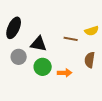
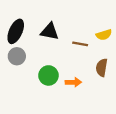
black triangle: (39, 44) -> (50, 31), moved
gray circle: (19, 57) -> (17, 56), moved

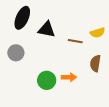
black ellipse: (16, 31) -> (22, 18), moved
green circle: (48, 75) -> (47, 80), moved

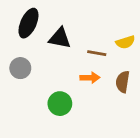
orange arrow: (69, 77) -> (90, 78), moved

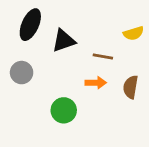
black triangle: (60, 38) -> (64, 41), turned -30
yellow semicircle: (125, 42) -> (133, 33), moved

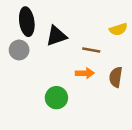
black ellipse: (30, 25) -> (27, 22), turned -32
gray circle: (22, 73) -> (19, 50), moved

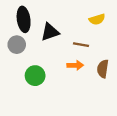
yellow semicircle: (118, 29) -> (97, 19), moved
green circle: (56, 98) -> (35, 76), moved

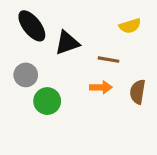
black ellipse: (24, 19) -> (32, 26), turned -30
gray circle: (17, 45) -> (26, 75), moved

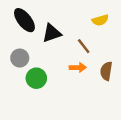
brown line: (109, 60) -> (84, 46), turned 42

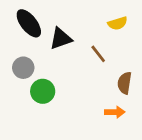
orange arrow: (78, 68) -> (115, 112), moved

